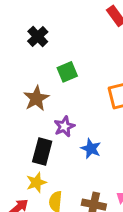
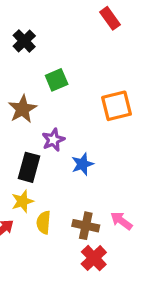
blue star: (91, 149) -> (82, 164), turned 30

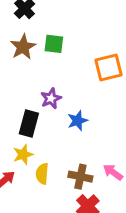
green square: (57, 80) -> (54, 44), turned 30
brown star: (23, 109) -> (23, 47), moved

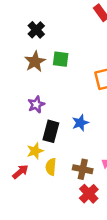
purple star: (51, 98) -> (36, 104), moved
black rectangle: (29, 124) -> (51, 131), moved

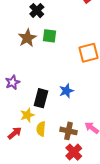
black cross: (36, 30) -> (37, 11), moved
purple star: (36, 104) -> (13, 82), moved

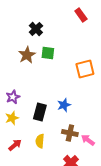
yellow star: (27, 115) -> (12, 118), moved
brown cross: (68, 131) -> (70, 133), moved

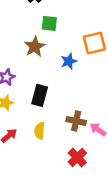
brown star: (27, 55) -> (35, 47), moved
blue star: (64, 105) -> (69, 61), moved

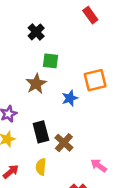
black rectangle: (40, 95) -> (41, 132), turned -30
brown cross: (76, 121) -> (64, 143), moved, turned 30

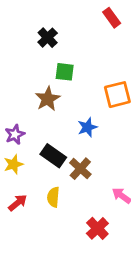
blue star: (70, 98) -> (87, 127), moved
black rectangle: (41, 132) -> (53, 156), turned -40

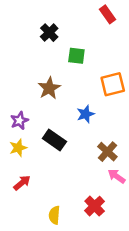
green square: (65, 72) -> (76, 56), moved
brown cross: (80, 169) -> (107, 152), moved
yellow semicircle: (53, 197) -> (54, 215), moved

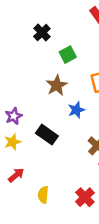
green square: (76, 56) -> (68, 55), turned -35
brown star: (49, 88) -> (57, 85), moved
yellow semicircle: (54, 215) -> (43, 195), moved

